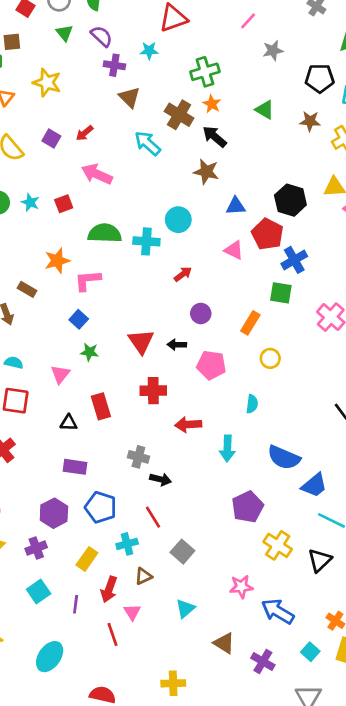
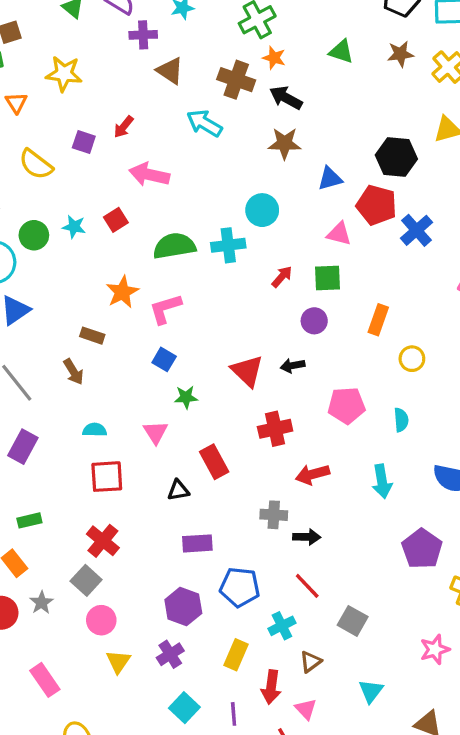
green square: (281, 293) -> (327, 278), moved
pink pentagon: (211, 365) -> (347, 405), moved
red arrow: (188, 425) -> (312, 474), moved

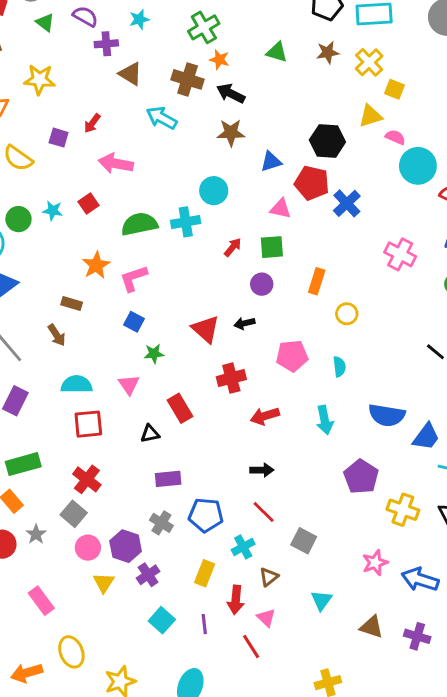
cyan semicircle: (95, 430) -> (77, 384), size x1.5
gray cross: (274, 515) -> (161, 523), moved, turned 30
green rectangle: (29, 520) -> (23, 464), size x1.6
purple hexagon: (183, 606) -> (126, 546), moved

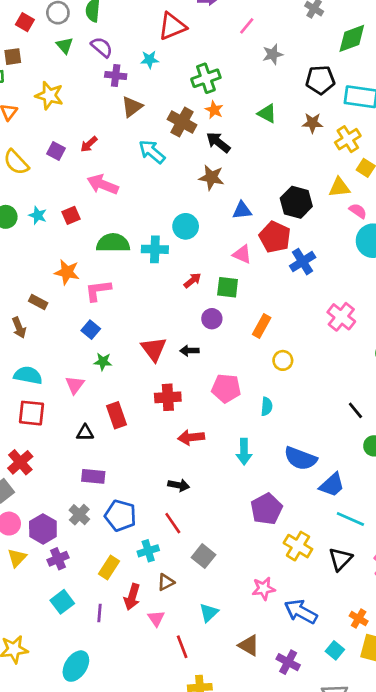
brown triangle: (130, 74) -> (132, 107), turned 40
orange star: (96, 265) -> (67, 272), turned 30
red line: (251, 647) -> (182, 647), moved

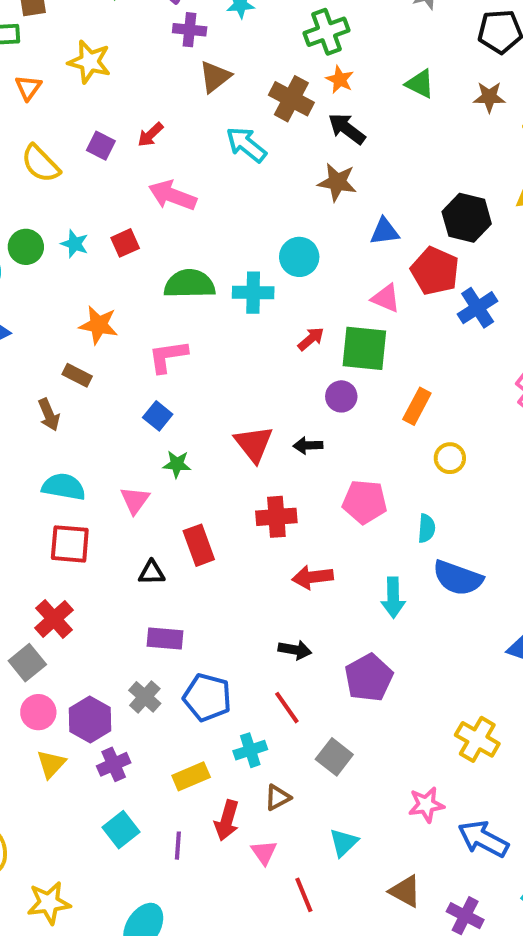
orange star: (67, 272) -> (99, 325), moved
green square: (228, 287) -> (364, 348), size x1.4
blue semicircle: (300, 458) -> (458, 578), moved
purple pentagon: (266, 509) -> (369, 678), moved
yellow rectangle: (109, 567) -> (191, 776), turned 35

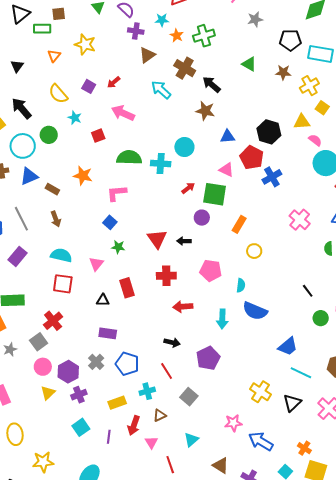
orange star: (340, 80) -> (177, 35), moved
cyan star: (75, 244) -> (75, 118), moved
brown rectangle: (77, 375) -> (52, 189), moved

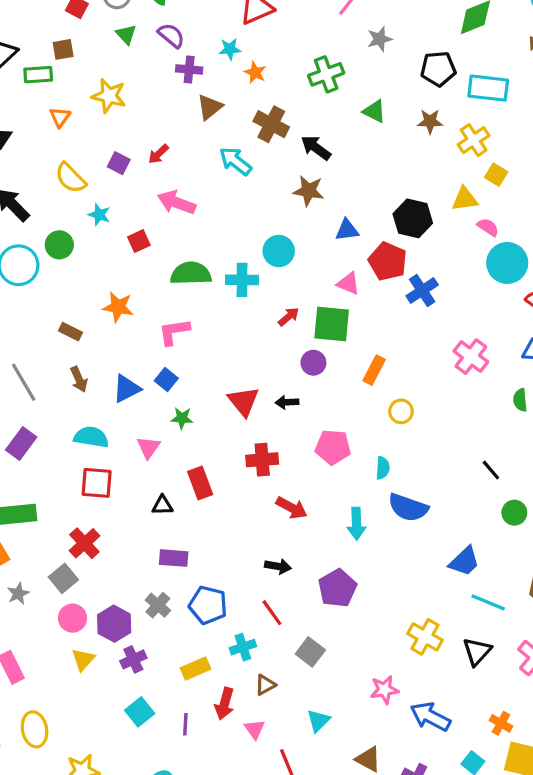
green cross: (204, 36) -> (326, 74), moved
blue triangle: (29, 176) -> (127, 389), moved
red arrow: (183, 307) -> (292, 508), turned -144

